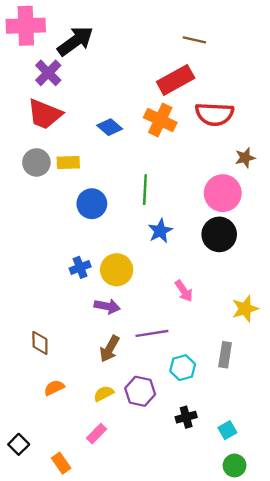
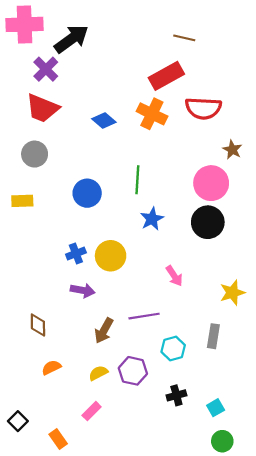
brown star: (245, 158) -> (232, 150), turned -30
yellow rectangle: (68, 162) -> (22, 201), moved
purple arrow: (107, 306) -> (83, 290), moved

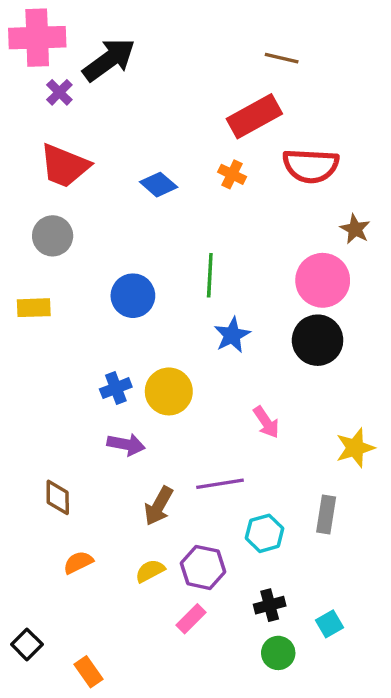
purple cross: (46, 69) -> (59, 92), moved, size x0.7
orange cross: (152, 114) -> (232, 174), size x0.6
pink rectangle: (92, 411) -> (191, 619), moved
green circle: (222, 441) -> (278, 653), moved

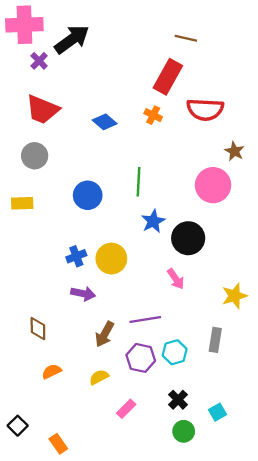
red rectangle: (254, 116) -> (168, 77), turned -32
black circle: (318, 340) -> (188, 238), moved
purple hexagon: (203, 567) -> (141, 358), moved
black cross: (270, 605) -> (178, 400), turned -30

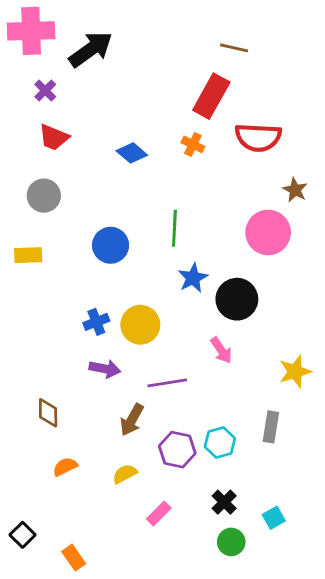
purple cross: (39, 61) -> (45, 91), moved
red trapezoid: (42, 109) -> (54, 137), size x0.7
purple line: (145, 320) -> (167, 383), moved

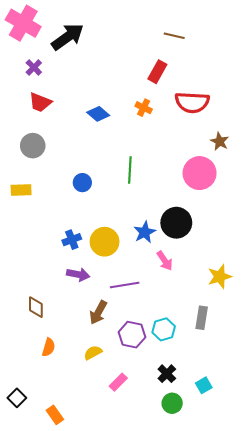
pink cross: (31, 31) -> (23, 23), turned 32
red rectangle: (211, 96) -> (157, 72), size x0.7
blue circle: (111, 245) -> (82, 183), size x0.7
blue star: (193, 278) -> (145, 232), moved
orange semicircle: (65, 467) -> (49, 347), turned 132

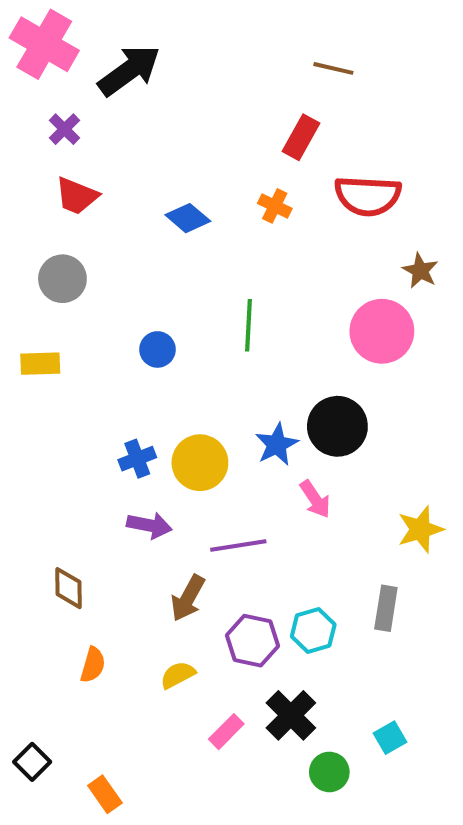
black cross: (167, 374) -> (291, 715), moved, size x1.4

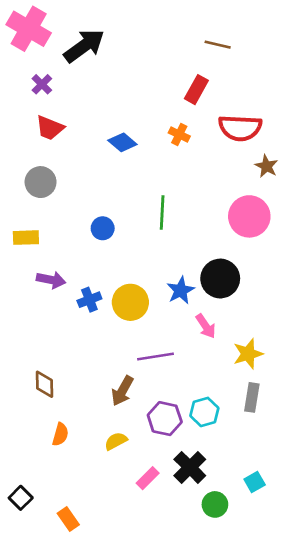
brown star: (420, 271) -> (266, 166), moved
purple arrow: (149, 525) -> (51, 280), moved
yellow star: (420, 529) -> (248, 354), moved

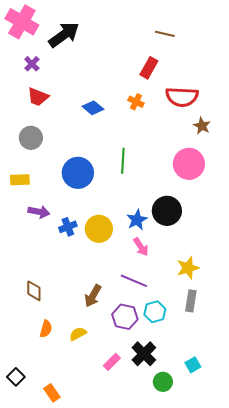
blue circle: (103, 228) -> (78, 173), size x1.8
pink arrow: (206, 326) -> (141, 247), moved
purple line: (155, 356) -> (134, 281), moved, turned 32
yellow semicircle: (116, 441) -> (78, 334), moved

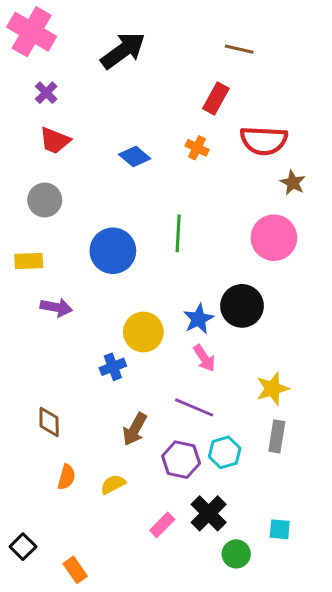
black arrow: (64, 35) -> (123, 51), moved
blue cross: (68, 227) -> (113, 367), moved
cyan square: (193, 365) -> (280, 529), turned 35

